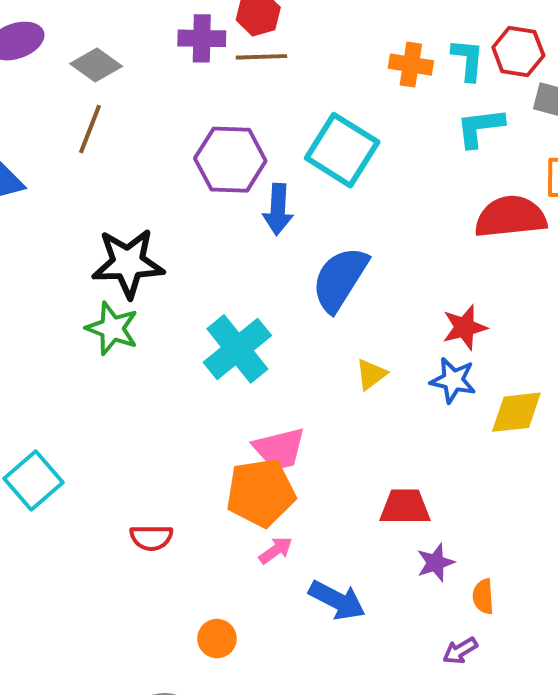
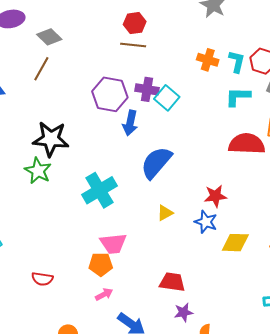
purple cross: (202, 38) -> (147, 89), moved
cyan square: (342, 150) -> (167, 98), size x0.7
orange pentagon: (261, 493) -> (101, 264), size x0.7

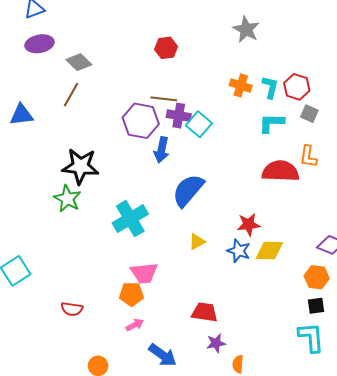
brown line: (133, 45) -> (164, 99), moved
yellow diamond: (235, 243) -> (269, 251), moved

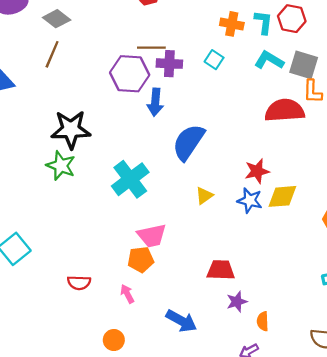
gray square: (309, 114) -> (304, 65), moved, size x1.5
cyan L-shape: (271, 123) -> (269, 60), turned 36
cyan square: (199, 124) -> (214, 60), moved, size x0.7
pink arrow: (135, 325) -> (127, 294), moved, turned -84

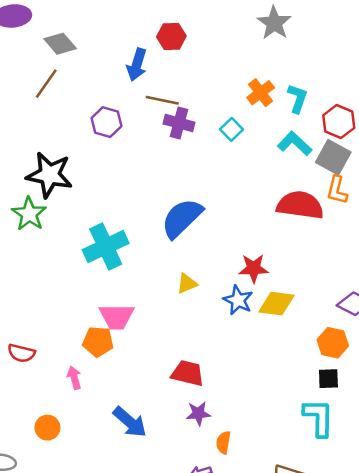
red hexagon: (292, 19) -> (339, 122), moved
orange cross: (232, 24) -> (261, 93), turned 30
purple hexagon: (130, 74) -> (106, 122), moved, size x0.7
blue arrow: (155, 102) -> (137, 65), moved

